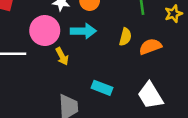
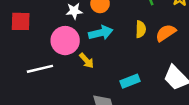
cyan rectangle: (102, 88) -> (130, 81), turned -30

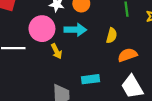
orange semicircle: (166, 33) -> (127, 55), moved

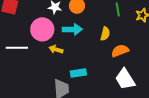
yellow arrow: (56, 51) -> (56, 49), turned 136
cyan rectangle: (90, 79) -> (78, 73), moved

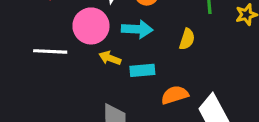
orange semicircle: (120, 51) -> (175, 95), moved
cyan rectangle: (78, 73) -> (142, 70), moved

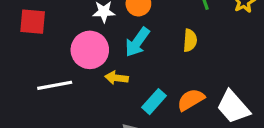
cyan arrow: (137, 29) -> (137, 42), turned 136
cyan rectangle: (142, 70) -> (154, 102), moved, turned -30

